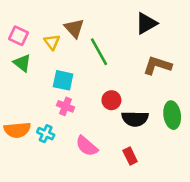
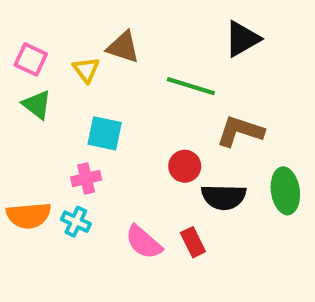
brown triangle: (74, 28) -> (123, 47), turned -30
green line: (99, 52) -> (191, 86), moved, turned -44
brown L-shape: (157, 65) -> (240, 131), moved
pink cross: (66, 106) -> (86, 179), moved, turned -35
red rectangle: (130, 156) -> (193, 242), moved

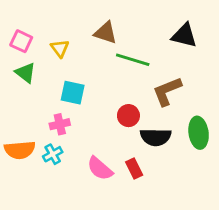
black triangle: (242, 39) -> (184, 35), moved, turned 44
brown triangle: (123, 47) -> (106, 33), moved
brown L-shape: (240, 131) -> (167, 91), turned -40
cyan cross: (76, 222) -> (53, 154), turned 36

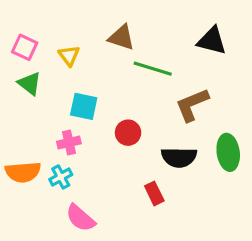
red circle: (128, 116) -> (128, 133), moved
pink semicircle: (100, 168) -> (80, 218), moved

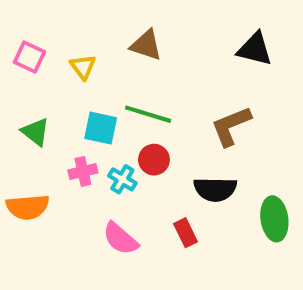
green line: (153, 69) -> (148, 114), moved
green triangle: (30, 83) -> (35, 132), moved
green ellipse: (228, 152) -> (274, 219), moved
cyan cross: (61, 177) -> (122, 179), moved, turned -30
pink semicircle: (80, 218) -> (120, 239), moved

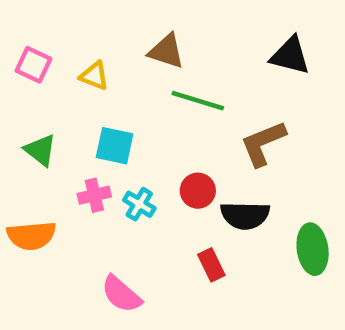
yellow triangle: (83, 67) -> (94, 76), turned -32
green line: (148, 114) -> (198, 101), moved
red circle: (154, 160) -> (198, 191), moved
pink semicircle: (120, 239) -> (121, 294), moved

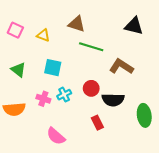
brown L-shape: (263, 143) -> (121, 67), turned 55
pink cross: (94, 195) -> (43, 99), moved, turned 32
cyan cross: (139, 204) -> (64, 95), turned 32

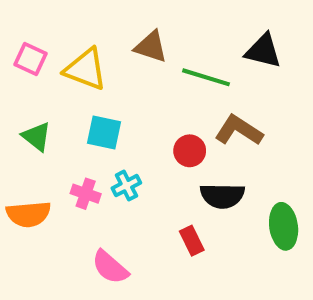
yellow triangle: (43, 35) -> (86, 69), size x1.6
green line: (91, 47) -> (206, 77), moved
red circle: (91, 88) -> (190, 151), moved

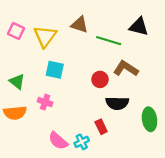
yellow triangle: (86, 69) -> (45, 36), turned 45
green triangle: (37, 137) -> (17, 82), moved
cyan cross: (126, 186) -> (82, 142), moved

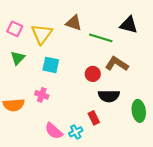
green triangle: (17, 82) -> (18, 58), moved, turned 35

